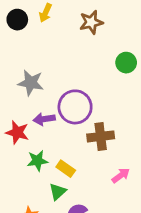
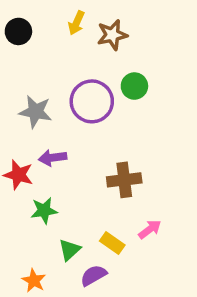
yellow arrow: (45, 13) -> (76, 23), moved
green circle: (126, 63) -> (134, 86), moved
purple circle: (75, 107) -> (92, 101), moved
yellow rectangle: (66, 169) -> (112, 243), moved

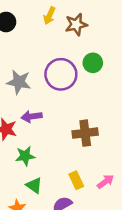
pink arrow: (150, 229) -> (106, 182), moved
yellow rectangle: (112, 243) -> (76, 180), turned 30
green triangle: (70, 250) -> (34, 185), moved, turned -42

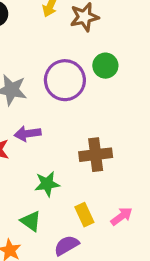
green star: (25, 156) -> (47, 184), moved

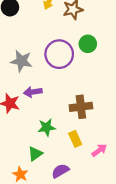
yellow rectangle: (84, 215) -> (75, 139), moved
green triangle: (31, 221) -> (35, 154), turned 49

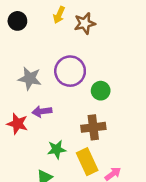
green circle: (88, 44) -> (101, 91), moved
yellow rectangle: (75, 139) -> (87, 162), size x1.5

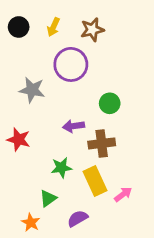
yellow arrow: (59, 15) -> (53, 27), moved
purple circle: (70, 71) -> (71, 64), moved
purple arrow: (42, 111) -> (74, 126), moved

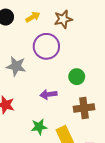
yellow arrow: (53, 27) -> (33, 17), turned -144
brown cross: (102, 143) -> (84, 108), moved

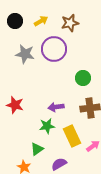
gray star: (16, 66) -> (25, 54), moved
purple arrow: (48, 94) -> (56, 107), moved

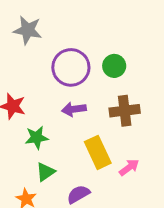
purple circle: (54, 49) -> (71, 67), moved
green star: (47, 126) -> (37, 138), moved

